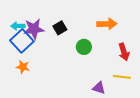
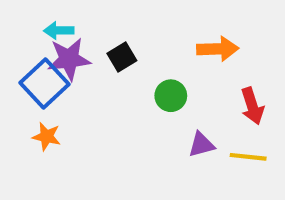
cyan arrow: (18, 26) -> (59, 31), moved
purple triangle: (99, 88) -> (201, 145), moved, turned -32

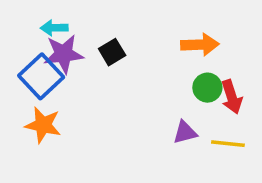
green circle: (171, 96) -> (207, 88), moved
orange star: (47, 136) -> (43, 125), size x1.4

